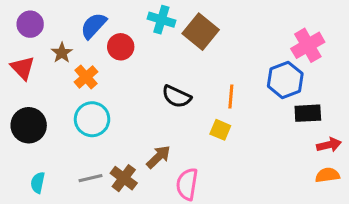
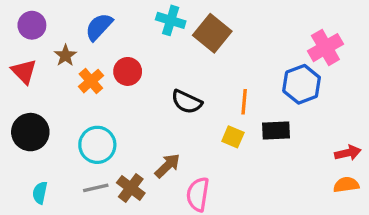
red circle: (121, 47) -> (128, 71), moved
black rectangle: (308, 113) -> (276, 130), moved
cyan circle: (92, 119) -> (97, 145), moved

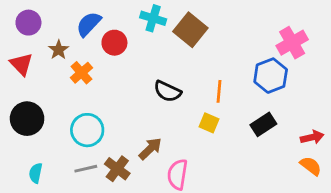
red circle: (128, 71) -> (114, 43), moved
black rectangle: (276, 130) -> (263, 124), moved, turned -30
orange semicircle: (346, 185) -> (311, 166), turned 45

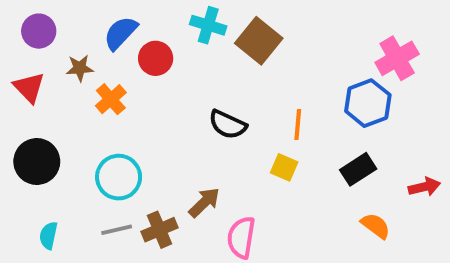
brown star: (59, 50) -> (80, 68), turned 30
orange semicircle: (311, 166) -> (376, 226), moved
brown cross: (117, 169) -> (159, 230), turned 30

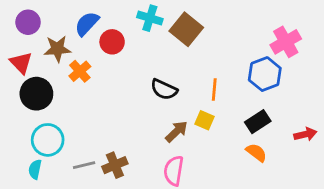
brown star: (80, 68) -> (57, 49), size x1.4
black circle: (37, 162) -> (36, 94), moved
cyan circle: (119, 177) -> (48, 140), moved
brown arrow: (204, 202) -> (176, 131), moved
orange semicircle: (376, 226) -> (256, 153), moved

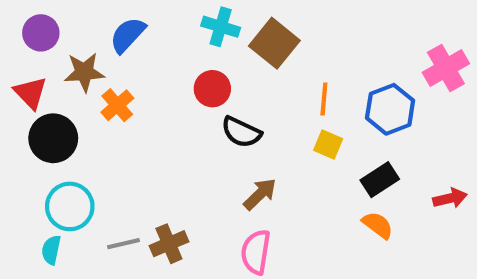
red circle: (112, 42) -> (212, 89), moved
pink cross: (286, 42) -> (446, 68), moved
orange line: (214, 89) -> (324, 99), moved
yellow square: (205, 120) -> (328, 144), moved

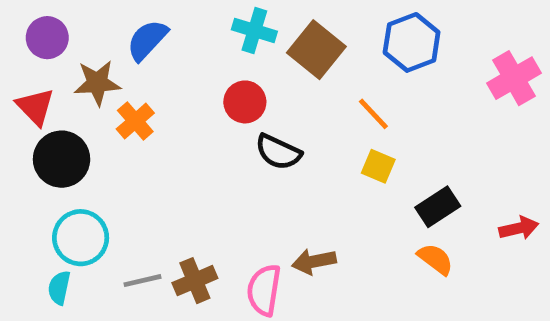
orange line: (324, 99) -> (373, 114), turned -48
blue hexagon: (390, 109) -> (412, 42), moved
brown arrow: (260, 194) -> (314, 261), moved, turned -147
pink semicircle: (256, 252) -> (264, 290), moved

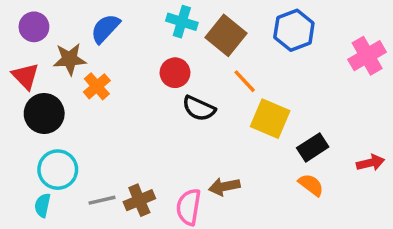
orange line: (373, 114) -> (245, 81), moved
yellow square: (378, 166) -> (270, 119), size x1.6

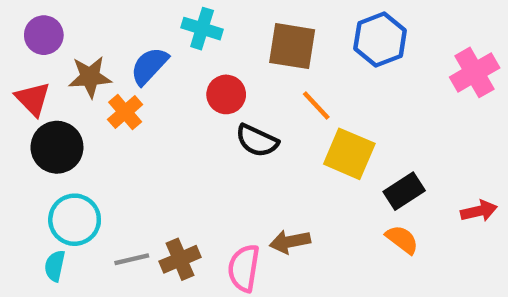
cyan cross: (182, 22) -> (202, 29), moved
blue semicircle: (105, 29) -> (149, 66), moved
brown square: (226, 35) -> (292, 46), turned -30

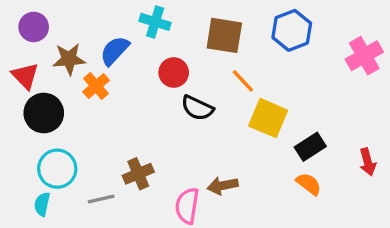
red arrow: (479, 211) -> (368, 162), turned 88
brown cross: (180, 259) -> (138, 174), moved

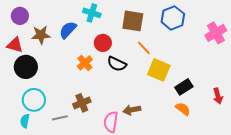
red triangle: (25, 76) -> (15, 45), turned -30
orange cross: (96, 86) -> (85, 63), moved

